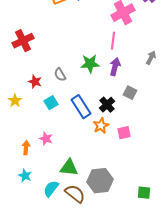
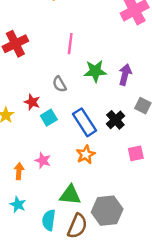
pink line: (113, 41) -> (70, 44), moved
red star: (35, 82) -> (32, 102), moved
orange star: (101, 126) -> (86, 155), moved
cyan semicircle: (51, 189) -> (49, 220), turned -30
brown semicircle: (75, 194) -> (77, 226), turned 75

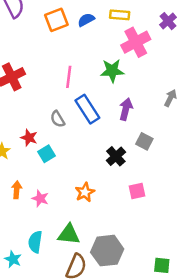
green star: (95, 71) -> (112, 71), moved
blue rectangle: (85, 122) -> (87, 109), moved
orange arrow: (19, 171) -> (17, 190), moved
cyan star: (18, 205) -> (13, 259), moved
cyan semicircle: (49, 220) -> (35, 242), moved

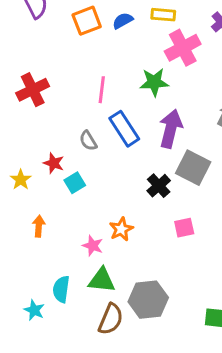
purple arrow: (126, 109) -> (171, 129), size x1.4
gray square: (144, 141) -> (193, 168), size x1.6
pink star: (40, 198) -> (93, 246), moved

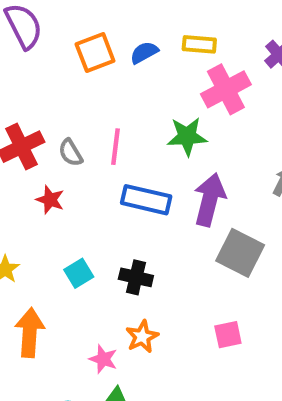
blue rectangle: (124, 129) -> (146, 200), turned -44
gray semicircle: (88, 141) -> (71, 153), moved
red star: (54, 163) -> (50, 200), moved
black cross: (159, 186) -> (136, 277), moved, turned -35
orange arrow: (39, 226) -> (30, 333), size x1.6

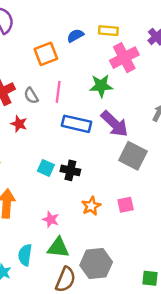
orange square: (95, 53) -> (46, 54), moved
purple arrow: (210, 200) -> (115, 124), turned 120
cyan square: (79, 273) -> (46, 168), moved, turned -35
orange star: (142, 337) -> (91, 206), moved

